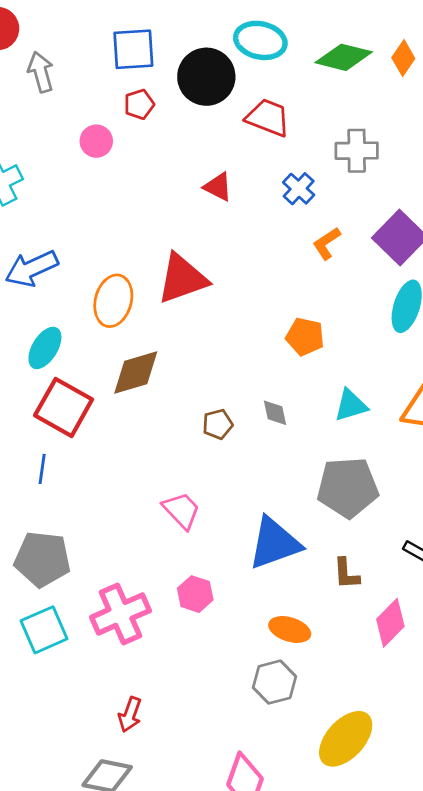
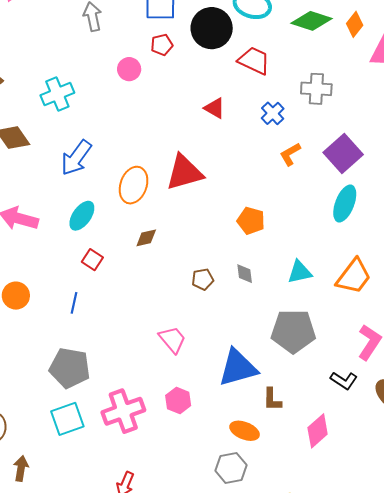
blue arrow: (32, 268) -> (76, 158), turned -33
orange pentagon: (305, 337) -> (251, 221), moved
brown diamond: (136, 373) -> (146, 238), size x0.6
red square: (64, 407) -> (92, 260), size x0.5
brown L-shape: (346, 574) -> (272, 399), moved

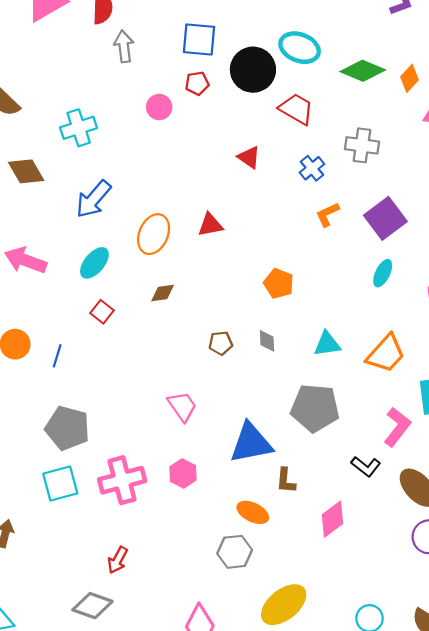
red triangle: (184, 172) -> (210, 225), size x0.6
cyan ellipse: (345, 204) -> (383, 273), size x0.7
blue line: (74, 303) -> (57, 356), moved

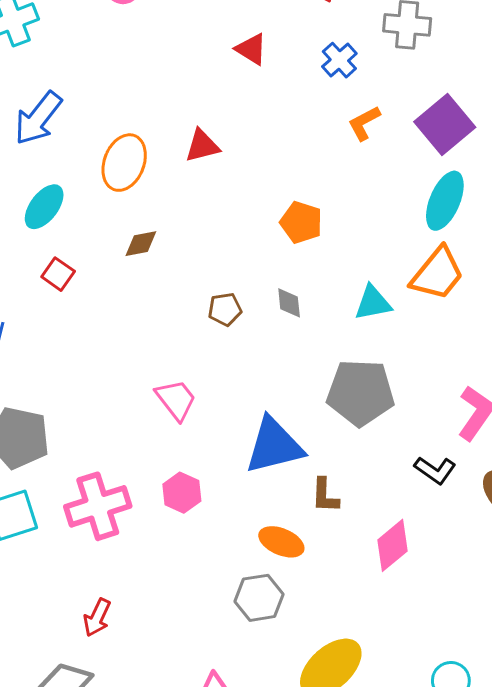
cyan ellipse: (383, 273) -> (445, 201), size x1.5
orange trapezoid: (386, 354) -> (437, 274), moved

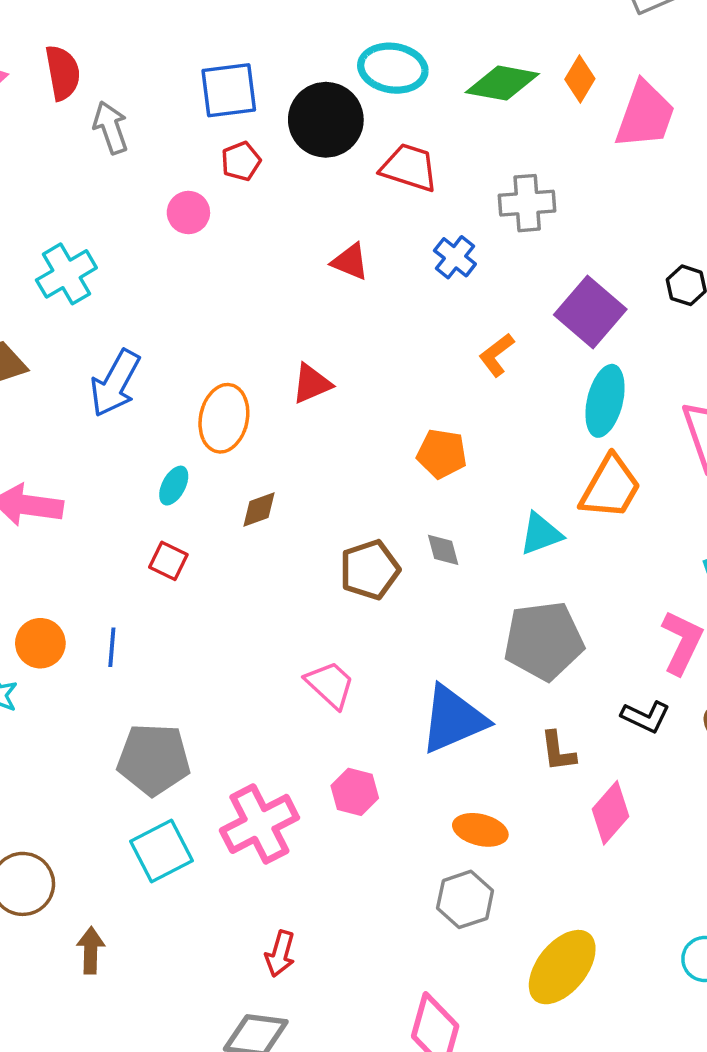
orange L-shape: (364, 123) -> (496, 355), moved
cyan ellipse: (44, 207) -> (174, 486), moved, size x0.7
brown pentagon: (225, 309) -> (370, 570), size x1.5
brown L-shape: (325, 495) -> (558, 751), moved

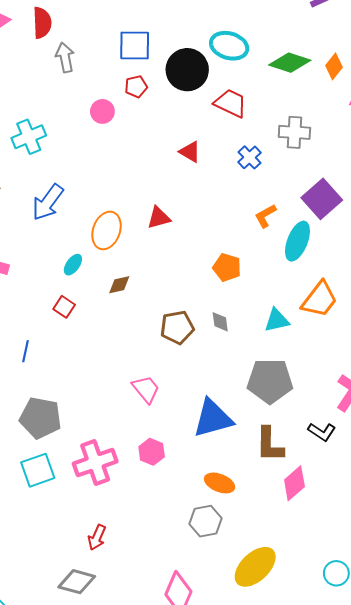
cyan ellipse: (605, 401) -> (297, 241), moved
brown L-shape: (558, 751) -> (270, 445), size x1.5

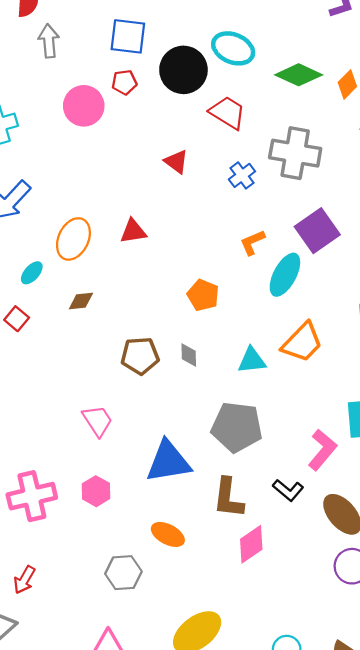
pink circle: (102, 111) -> (84, 106), size x1.5
gray cross: (294, 132) -> (295, 153), size x1.4
gray hexagon: (206, 521) -> (123, 573), moved

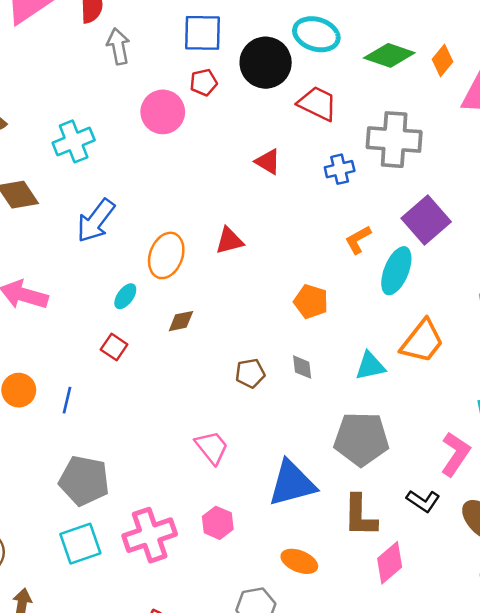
blue cross: (242, 175) -> (340, 169), turned 30
brown pentagon: (140, 356) -> (250, 373), size x0.7

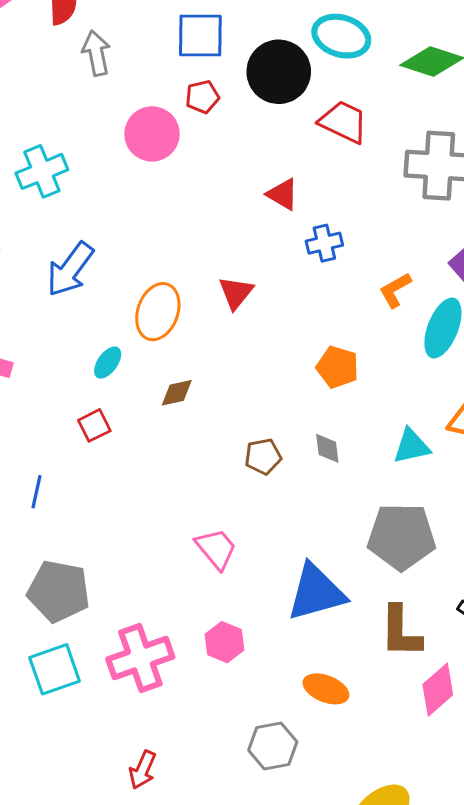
blue cross: (340, 169) -> (324, 243), moved
red triangle: (229, 241) -> (236, 293), turned -36
red square: (114, 347) -> (94, 425), turned 30

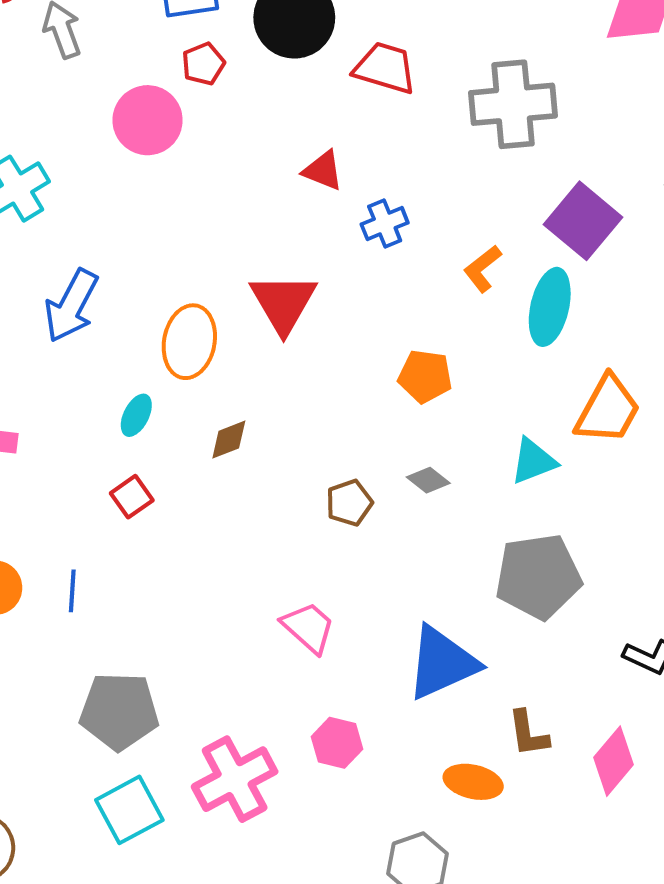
red triangle: (236, 293) -> (283, 303), size x1.5
gray diamond: (327, 448) -> (428, 480), turned -36
brown L-shape: (401, 632) -> (528, 734), moved, size x0.7

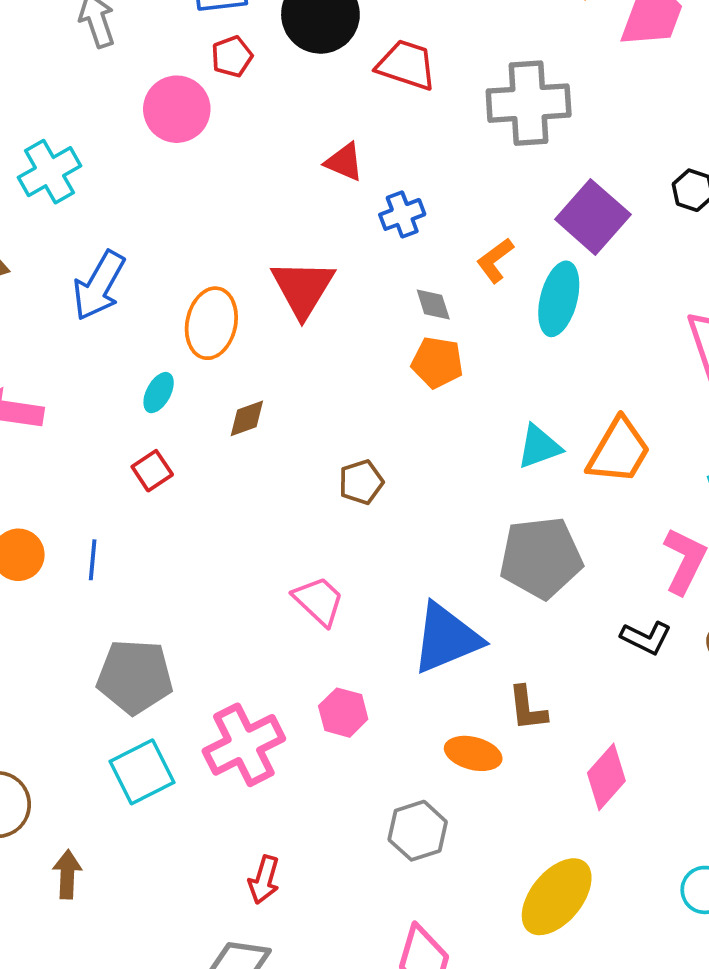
orange trapezoid: (608, 410) -> (619, 451), moved
gray diamond: (428, 480) -> (433, 305), moved, turned 33
pink diamond: (613, 761) -> (606, 777), moved

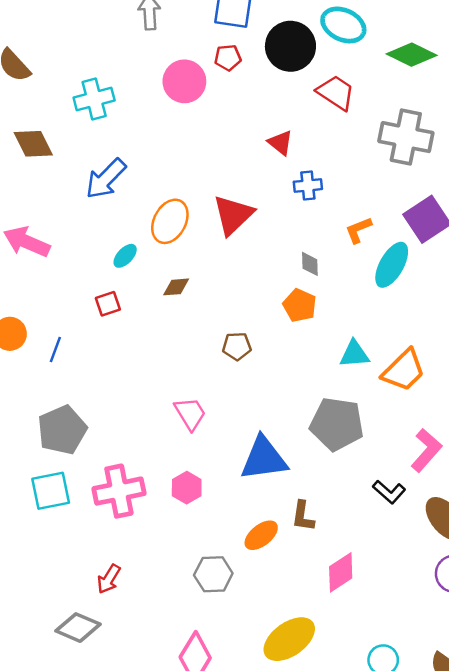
gray diamond: (433, 305) -> (310, 264), moved
orange pentagon: (437, 362) -> (300, 305), moved
gray pentagon: (135, 677) -> (62, 430), turned 30
orange ellipse: (473, 753) -> (261, 535), turned -68

